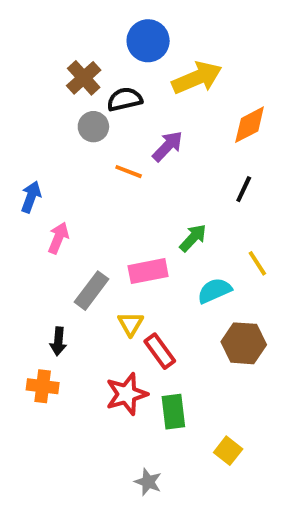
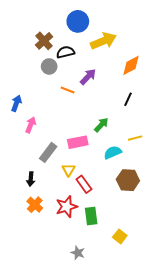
yellow line: (257, 263) -> (135, 138), turned -72
orange cross: (43, 386) -> (35, 205), moved, turned 35

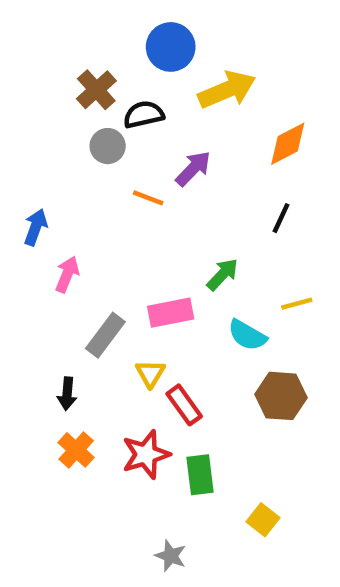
cyan semicircle: (113, 152) -> (247, 335), turned -126

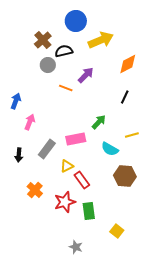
yellow triangle: (150, 373) -> (67, 166), turned 32
black arrow: (67, 394) -> (19, 155), moved
orange cross: (76, 450) -> (35, 190), moved

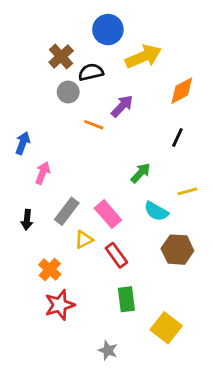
pink rectangle: (76, 139) -> (108, 214), moved, turned 60
yellow triangle: (67, 166) -> (84, 240), moved
red star: (65, 202) -> (60, 305), moved
yellow square: (117, 231) -> (166, 328), size x1.5

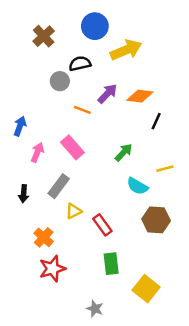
brown cross: (61, 57) -> (44, 36), moved
orange diamond: (182, 91) -> (140, 96), moved, turned 35
pink rectangle: (108, 214) -> (72, 147), moved

